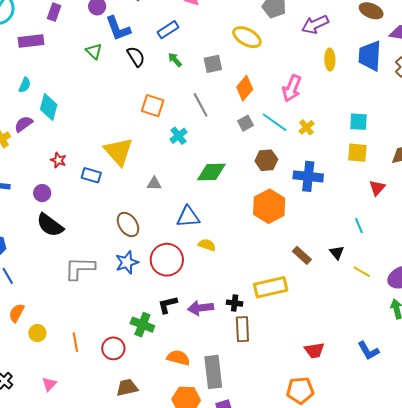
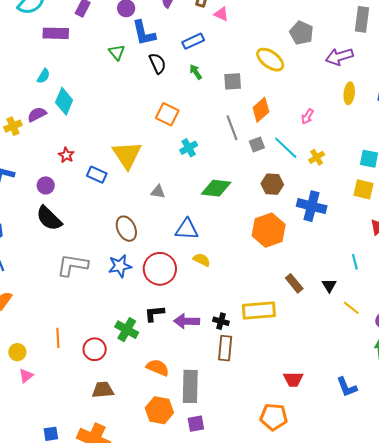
pink arrow: (292, 88) -> (307, 117), size x0.6
gray line: (201, 105) -> (232, 128), moved
yellow circle: (37, 333) -> (17, 352), moved

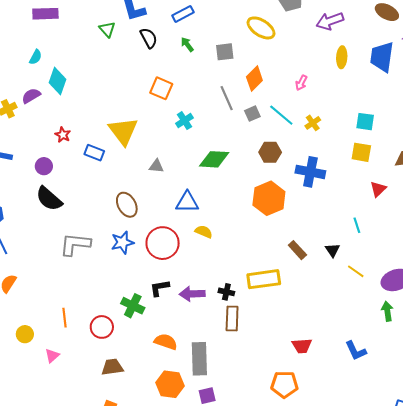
pink triangle: (26, 376) -> (52, 356), moved

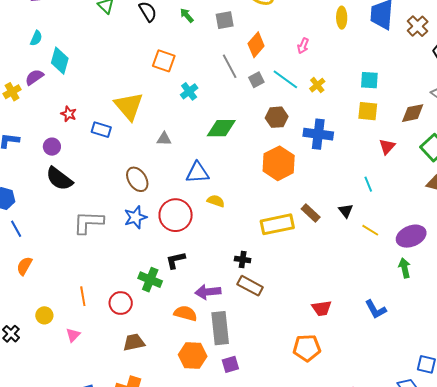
yellow rectangle: (264, 279) -> (277, 224), moved
purple arrow: (192, 294) -> (208, 292), moved
brown rectangle: (232, 319) -> (250, 286), turned -60

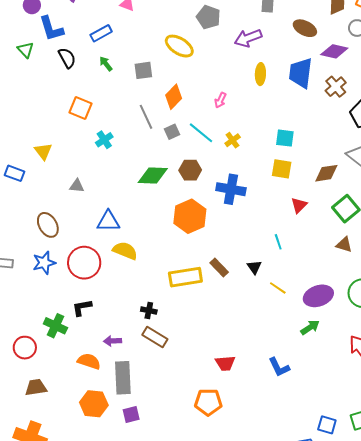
yellow triangle: (129, 106) -> (43, 151), size x0.6
green diamond: (221, 128) -> (153, 175), moved
yellow semicircle: (216, 201) -> (125, 251), size x1.4
green arrow: (404, 268) -> (310, 327), turned 66
purple arrow: (208, 292) -> (113, 341), size x0.7

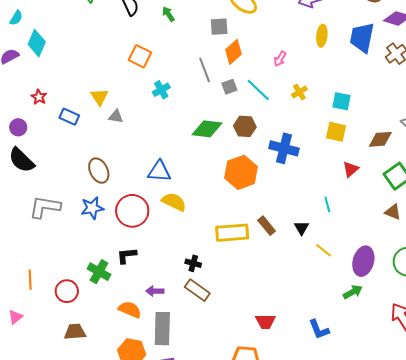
gray square: (143, 70) -> (219, 27), moved
yellow cross: (233, 140) -> (299, 92), moved
gray triangle: (77, 186) -> (116, 116), moved
purple ellipse: (318, 296) -> (363, 261), turned -60

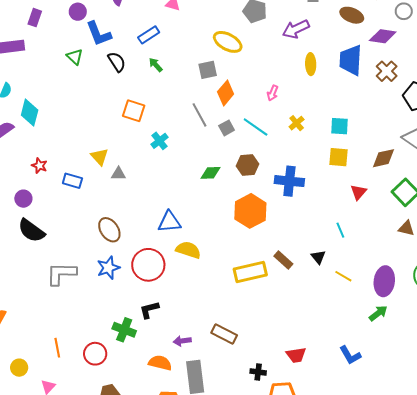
green diamond: (207, 129) -> (210, 173), size x0.7
black cross: (193, 263) -> (258, 372), moved

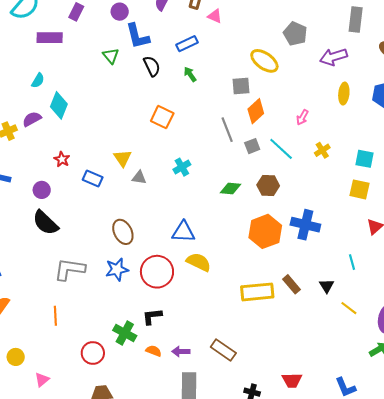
cyan cross: (160, 141) -> (182, 167), moved
blue cross: (289, 181) -> (305, 225), moved
orange line: (57, 348) -> (55, 316), moved
orange semicircle: (160, 363) -> (154, 351), moved, size x0.7

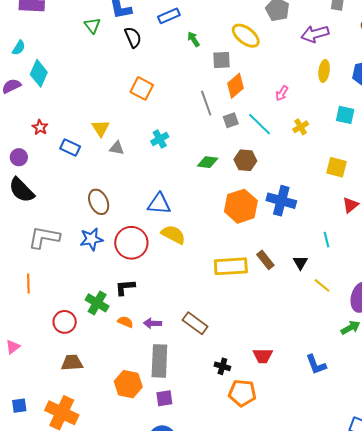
green arrow: (190, 74) -> (193, 39), moved
cyan square: (365, 159) -> (345, 115), moved

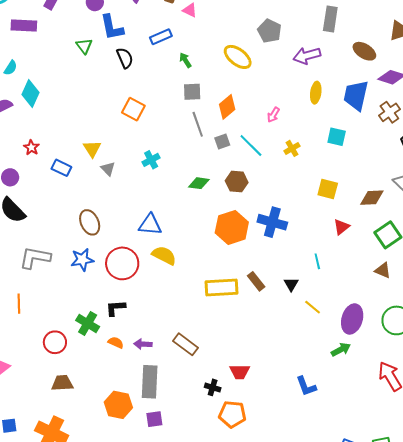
gray square: (221, 60) -> (192, 92), moved
gray triangle: (117, 148) -> (108, 169), turned 35
red trapezoid: (263, 356) -> (240, 372), moved

